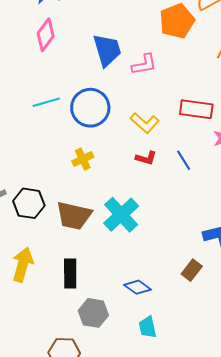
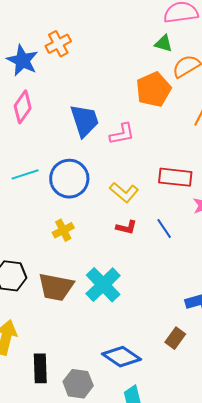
black rectangle: (70, 274) -> (40, 368), moved
blue diamond: (137, 287) -> (121, 357), size x1.4

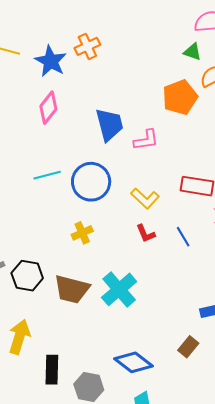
red L-shape: (127, 227) -> (146, 233), turned 50

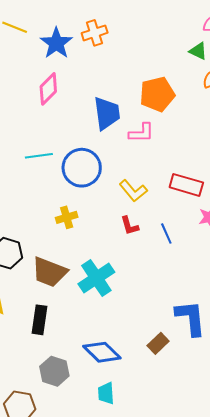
orange pentagon: (180, 97) -> (157, 94), moved
black rectangle: (52, 370) -> (39, 320), moved

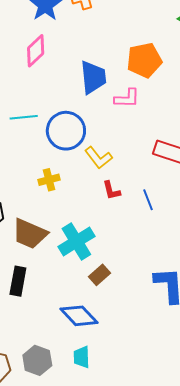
yellow L-shape: (133, 191) -> (98, 158), moved
brown rectangle: (158, 343) -> (99, 275), moved
gray hexagon: (54, 371) -> (37, 360), moved

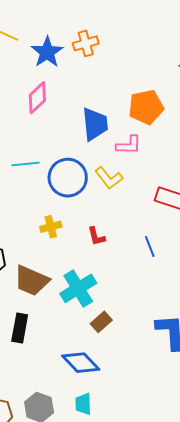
yellow L-shape: (98, 158) -> (109, 178), moved
red L-shape: (111, 190) -> (96, 236), moved

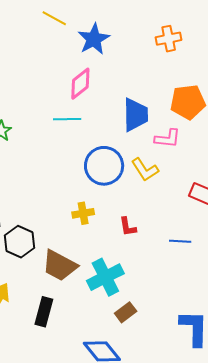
orange cross: (86, 43) -> (169, 39), moved
cyan line: (25, 164) -> (67, 119), moved
blue line: (150, 247) -> (180, 241), turned -70

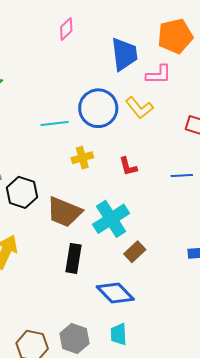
pink diamond: (80, 84) -> (66, 29), size x0.7
cyan line: (67, 119) -> (55, 124), moved
black rectangle: (44, 312) -> (73, 258), moved

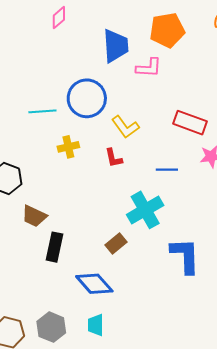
yellow L-shape: (139, 108) -> (125, 127), moved
brown trapezoid: (64, 212) -> (34, 216), moved, size x0.7
cyan cross: (111, 219) -> (145, 210), moved

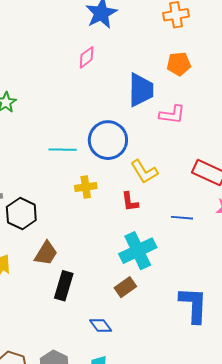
orange pentagon: (167, 30) -> (179, 64), moved, size x0.7
cyan cross: (145, 210) -> (138, 251), moved
brown trapezoid: (34, 216) -> (46, 253), turned -88
blue diamond: (94, 284) -> (101, 325), size x0.6

